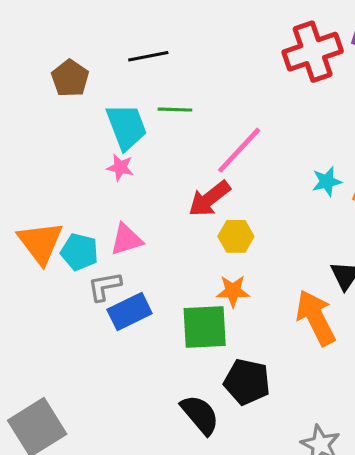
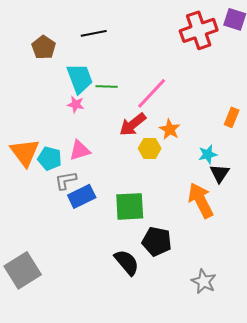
green line: (175, 110) -> (107, 86), moved
cyan star: (327, 182) -> (208, 154), moved
orange star: (233, 291) -> (170, 129), moved, turned 30

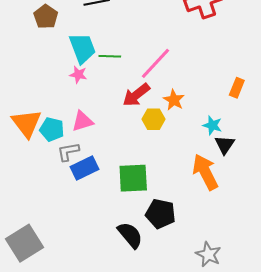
cyan star: (208, 154) -> (212, 125), turned 30

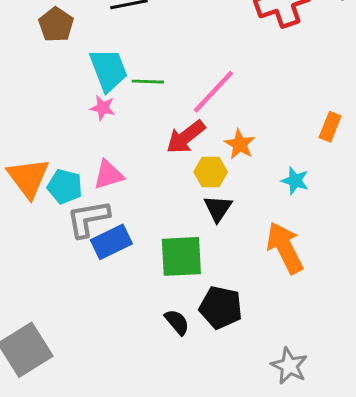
black triangle: (225, 145) -> (218, 208), moved
gray L-shape: (68, 152) -> (88, 219), size x1.4
black semicircle: (130, 235) -> (177, 322), moved, size x0.7

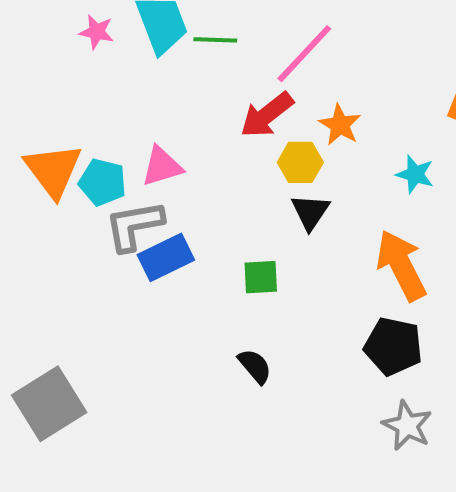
pink star: (103, 108) -> (97, 32), moved
green square: (181, 256) -> (261, 277), size x0.6
black pentagon: (221, 308) -> (393, 346), moved

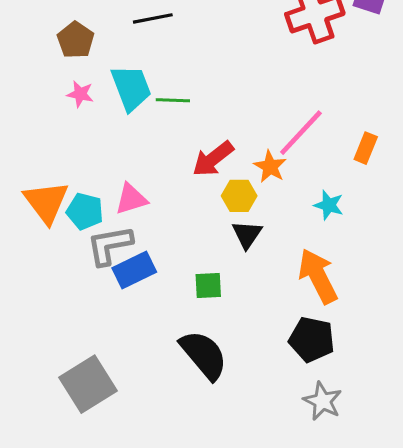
pink line: (304, 54) -> (301, 133), moved
black semicircle: (255, 366) -> (204, 355), size x1.8
gray square: (49, 404) -> (88, 384), moved

